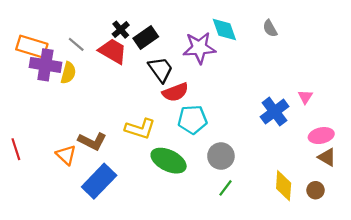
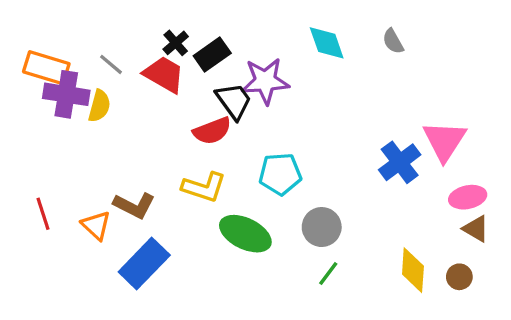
purple star: (199, 48) -> (265, 81), moved
red semicircle: (175, 92) -> (212, 131), moved
pink triangle: (305, 97) -> (444, 141), size x2.0
red line: (16, 149) -> (43, 214), moved

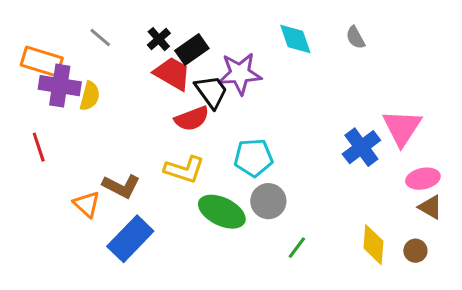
gray line: (111, 64) -> (100, 38), moved
red trapezoid: (164, 74) -> (172, 74), moved
red line: (43, 214) -> (39, 147), moved
gray circle: (322, 227) -> (268, 201), moved

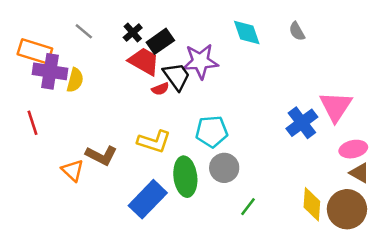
red semicircle: (192, 119) -> (160, 89), moved, size x0.6
green ellipse: (222, 212) -> (185, 177), turned 57
blue rectangle: (130, 239) -> (148, 199), moved
brown circle: (415, 251) -> (347, 209), size x2.0

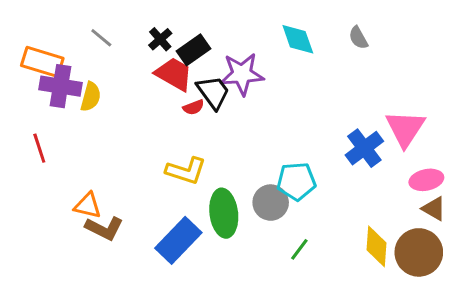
cyan pentagon: (212, 132) -> (296, 181), moved
brown L-shape: (101, 155) -> (104, 228), moved
orange triangle: (73, 170) -> (88, 206), turned -30

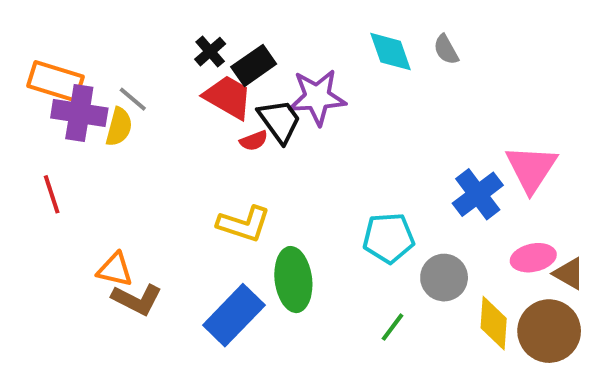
gray line: (101, 38) -> (133, 99), moved
gray semicircle: (358, 38) -> (446, 50), moved
pink ellipse: (426, 180) -> (533, 258), moved
gray circle: (271, 203) -> (444, 278), moved

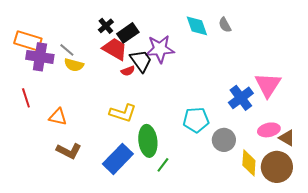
yellow semicircle: (119, 127) -> (74, 65), moved, turned 90
orange triangle: (115, 270) -> (58, 117), moved
green line: (393, 327) -> (163, 165), moved

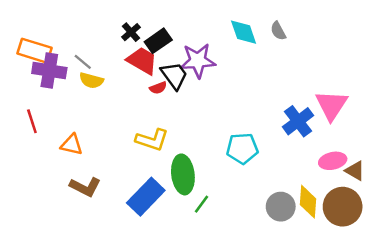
gray circle: (224, 140) -> (281, 207), moved

